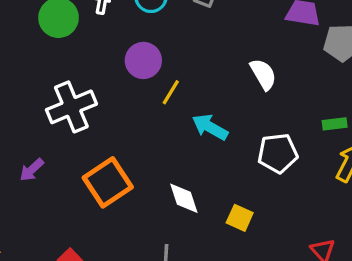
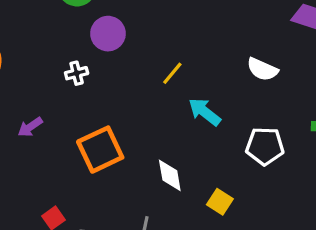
purple circle: (143, 60) -> (108, 34), moved
white semicircle: (263, 74) -> (262, 69), turned 136
white cross: (71, 107) -> (77, 73), size x0.5

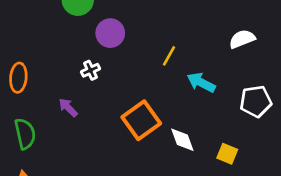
white semicircle: (262, 69) -> (242, 39), turned 145
purple arrow: (30, 127) -> (68, 108), moved, turned 90
orange square: (100, 150) -> (141, 120), moved

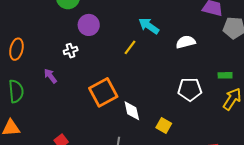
cyan arrow: (201, 82) -> (149, 26), moved

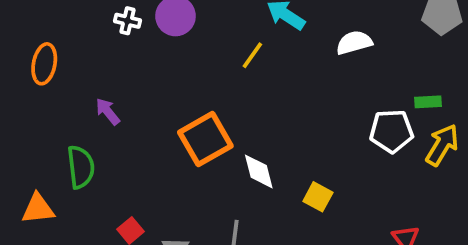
white cross: (71, 51) -> (127, 21), moved, turned 32
white pentagon: (190, 89) -> (391, 131), moved
green semicircle: (16, 91) -> (81, 167), moved

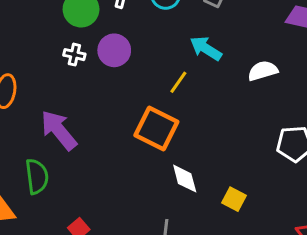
purple arrow: (108, 112) -> (59, 130), size x1.8
orange square: (205, 139) -> (156, 128), moved, turned -33

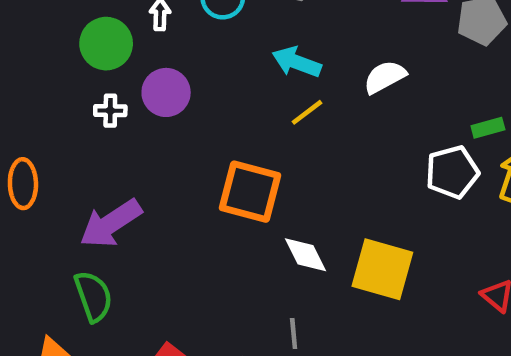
yellow line: (178, 82) -> (307, 112), moved, turned 30
purple arrow: (59, 130) -> (111, 223), turned -72
yellow square: (234, 199) -> (382, 269), size x1.8

